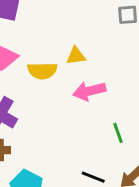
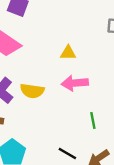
yellow semicircle: (42, 71) -> (32, 91), moved

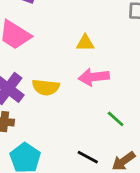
green line: (93, 121) -> (116, 119), turned -35

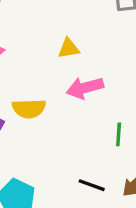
green line: (116, 119) -> (119, 134), turned 60

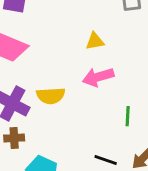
yellow triangle: (69, 48) -> (95, 41), moved

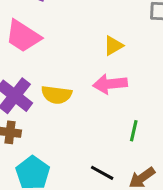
yellow triangle: (95, 41) -> (113, 46), turned -30

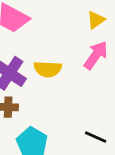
pink arrow: (110, 84) -> (96, 55), turned 136

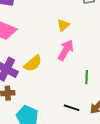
yellow semicircle: (48, 69) -> (33, 63), turned -36

